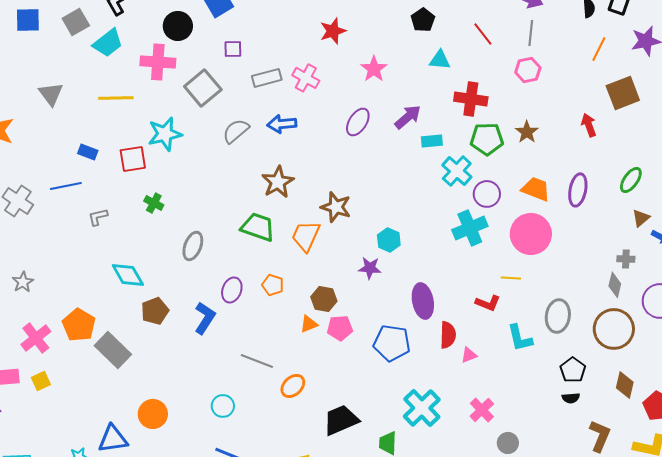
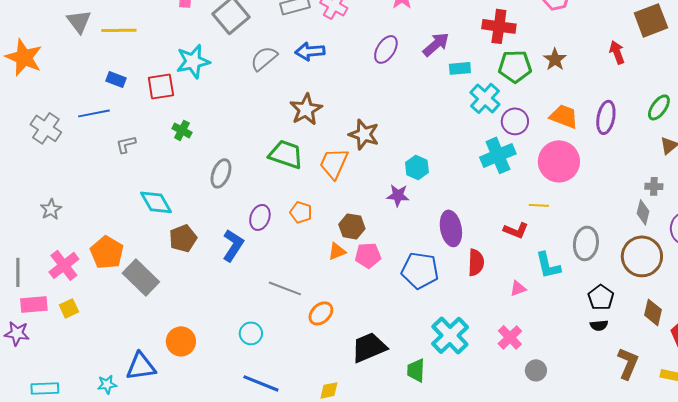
yellow line: (116, 98) -> (119, 30), moved
pink triangle: (469, 355) -> (518, 288), moved

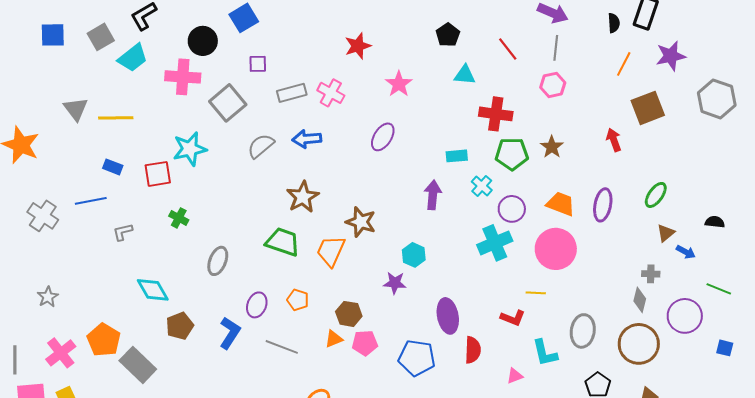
purple arrow: (436, 44) -> (433, 195), moved, turned -44
cyan cross: (485, 98) -> (482, 186), size x0.7
gray line: (285, 288) -> (282, 347), moved

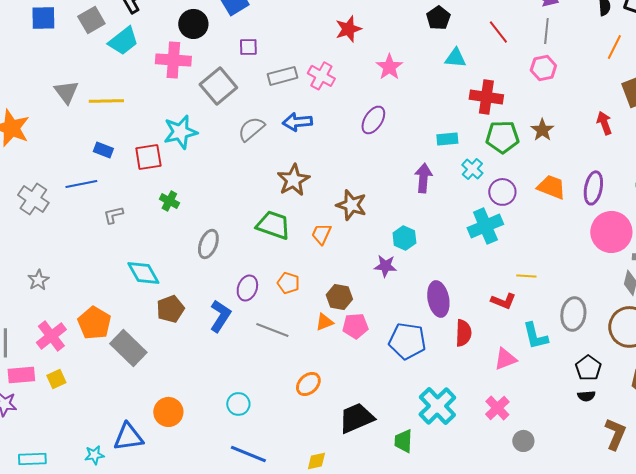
pink circle: (556, 249) -> (611, 232), moved
orange trapezoid: (331, 251) -> (321, 234), size x0.7
pink triangle: (515, 376) -> (505, 359), size x1.4

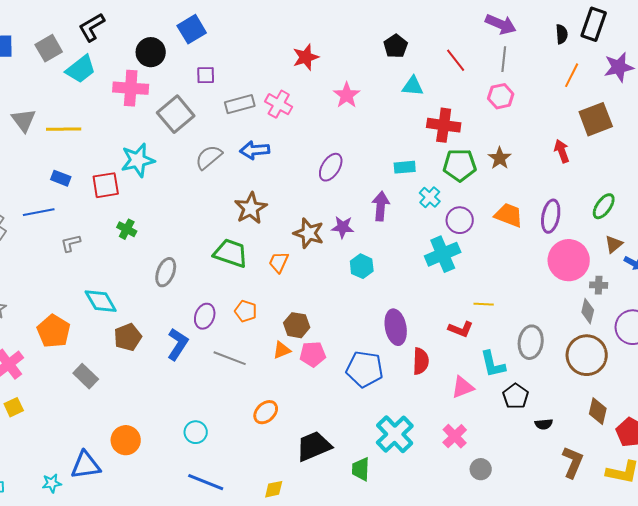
purple ellipse: (373, 120) -> (331, 167), moved
purple star: (385, 266) -> (343, 227), moved
orange pentagon: (94, 323) -> (54, 331), moved
gray rectangle: (128, 348) -> (86, 376), size x0.7
black pentagon: (588, 368) -> (516, 396), moved

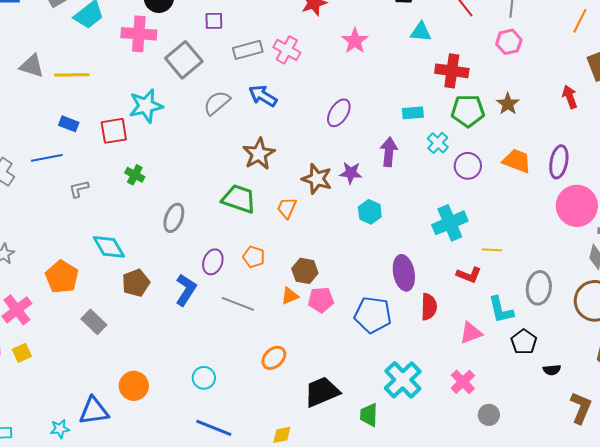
gray triangle: (24, 120) -> (32, 66), turned -36
blue arrow: (255, 150) -> (263, 96), turned 36
cyan cross: (443, 254) -> (450, 223), moved

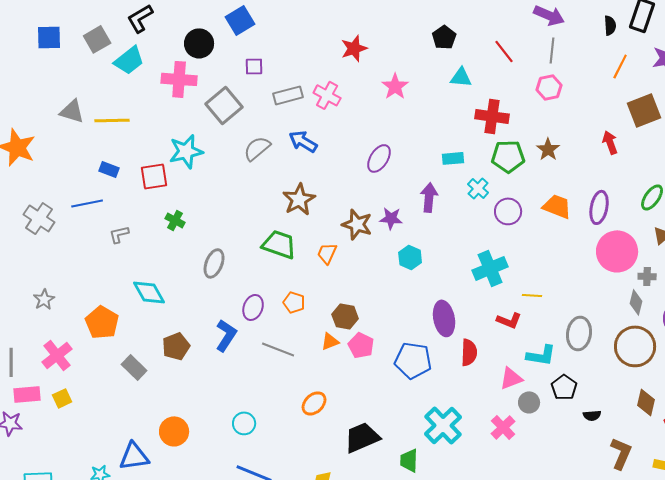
brown pentagon: (136, 283) -> (176, 346), moved
pink pentagon: (321, 300) -> (361, 345), turned 30
cyan L-shape: (501, 310) -> (541, 355), turned -68
gray circle: (489, 415) -> (529, 402), moved

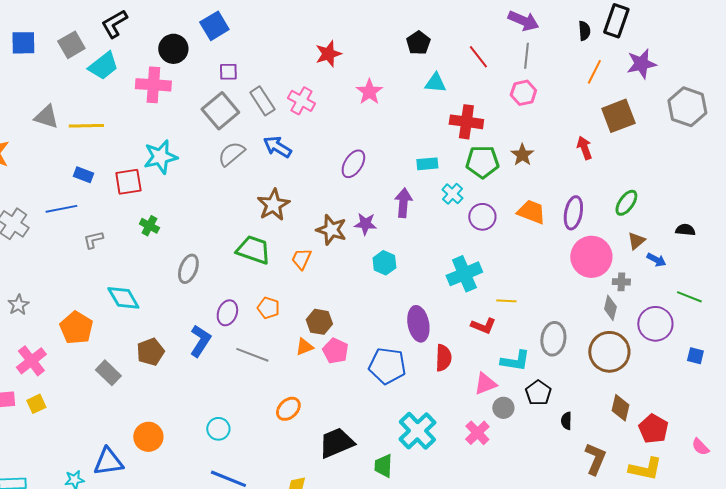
gray rectangle: (288, 95) -> (262, 101), turned 72
gray square: (224, 105) -> (220, 111), moved
black semicircle: (592, 415) -> (566, 421), turned 96

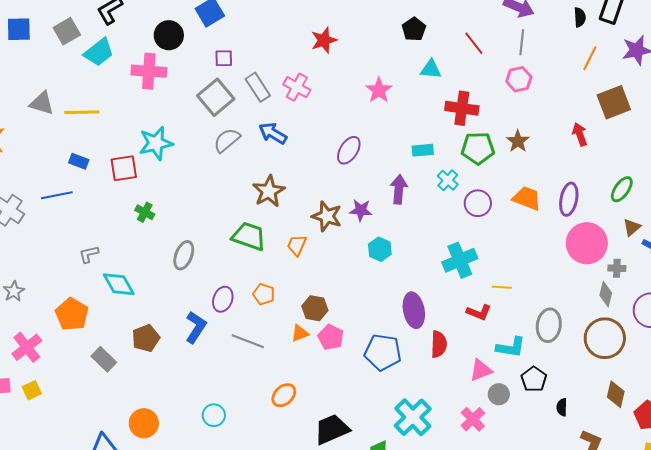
pink star: (369, 92) -> (379, 90), moved
gray L-shape: (93, 240) -> (89, 254), moved

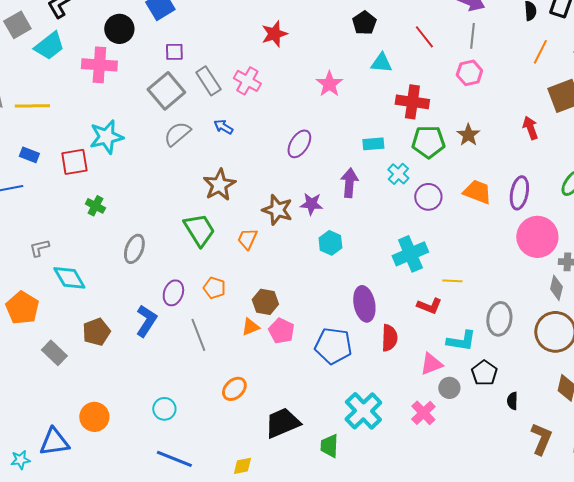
blue arrow: (273, 133) -> (223, 127), size x0.7
green trapezoid: (249, 236) -> (199, 230), turned 39
gray line: (248, 341) -> (198, 335), turned 48

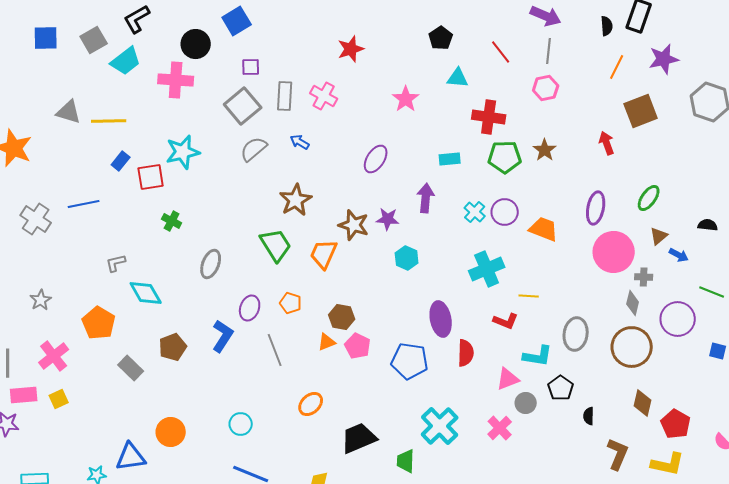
gray rectangle: (208, 81) -> (285, 96), turned 36
blue rectangle: (29, 155) -> (121, 161), moved, turned -72
cyan cross: (398, 174) -> (475, 212), moved
orange trapezoid: (477, 192) -> (544, 229), moved
orange trapezoid: (247, 239) -> (324, 254), size x1.4

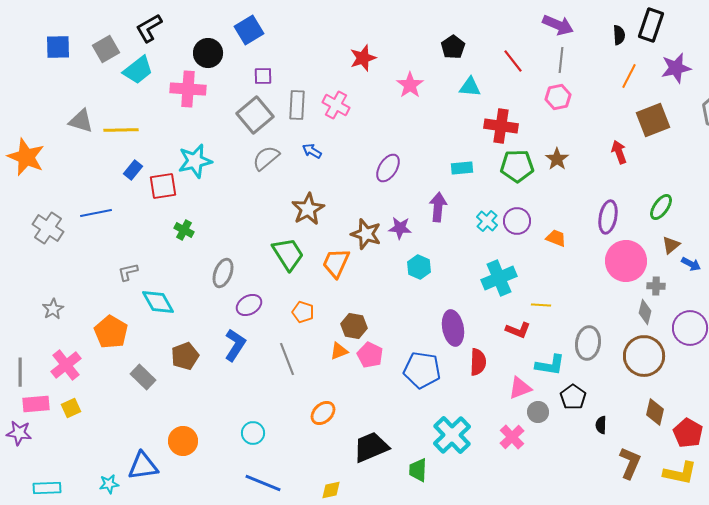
pink star: (406, 99) -> (410, 85), moved
orange trapezoid: (544, 229) -> (556, 238), size x0.7
purple ellipse: (250, 308) -> (249, 305), moved, turned 40

